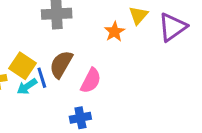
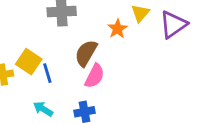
brown semicircle: (61, 64) -> (86, 53), moved
cyan arrow: (27, 87) -> (43, 109), moved, turned 66

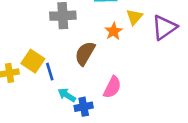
pink semicircle: (95, 76) -> (112, 87), moved
cyan arrow: (43, 109) -> (67, 95), moved

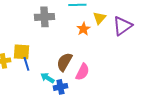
brown semicircle: (85, 53) -> (64, 62), moved
yellow square: (33, 61) -> (21, 52), turned -30
blue line: (50, 72) -> (26, 64), moved

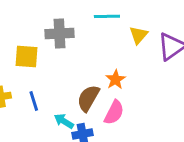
orange star: (83, 29) -> (116, 79), moved
yellow square: (21, 52) -> (27, 57), moved

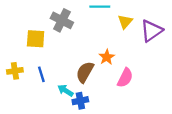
gray cross: (60, 34) -> (62, 20), turned 30
pink semicircle: (114, 112) -> (125, 78), moved

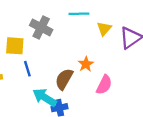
blue line: (41, 74) -> (27, 69), moved
cyan arrow: (65, 90) -> (45, 97), size x1.5

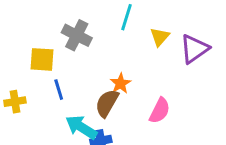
cyan line: (79, 14) -> (127, 17), turned -72
orange star: (86, 64) -> (120, 84), moved

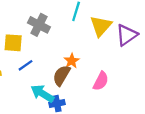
yellow triangle: (160, 37) -> (101, 26), size x1.5
blue line: (59, 90) -> (25, 65), turned 72

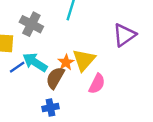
yellow triangle: (101, 26) -> (84, 60), moved
cyan arrow: (42, 93) -> (35, 62), moved

